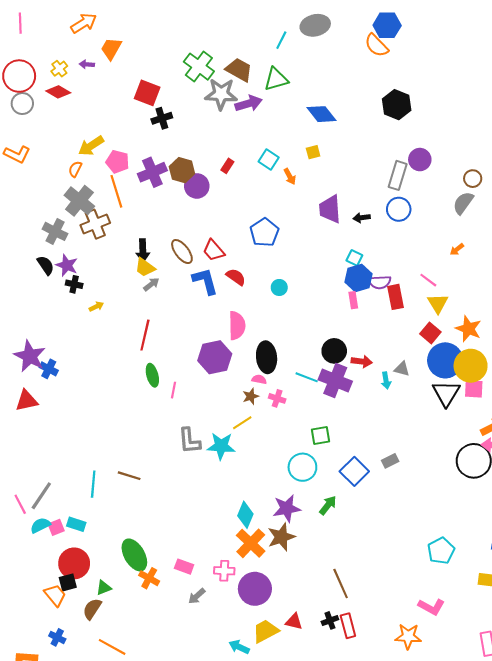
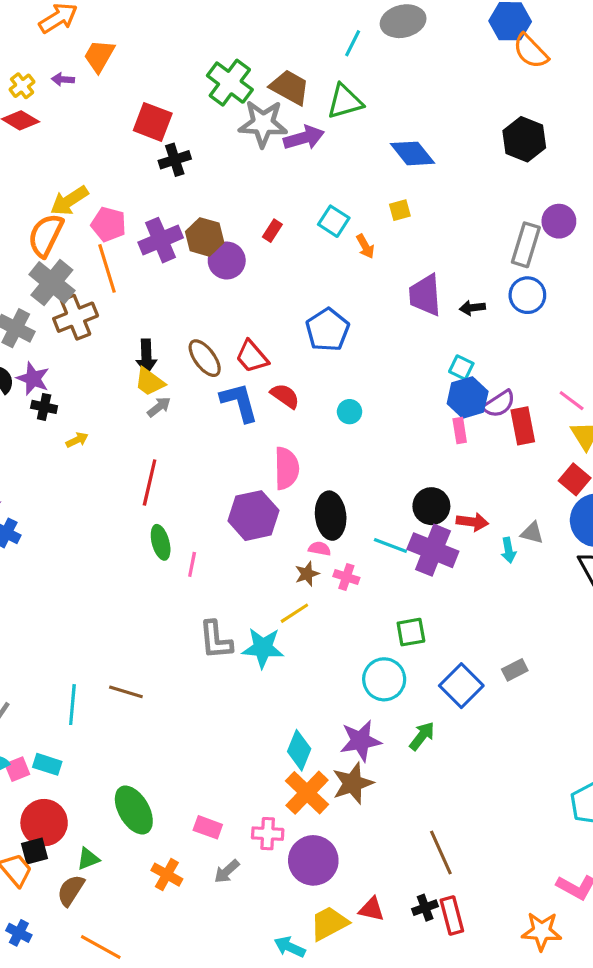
orange semicircle: (376, 45) -> (531, 51), moved
orange semicircle: (75, 169) -> (46, 235), size x1.8
purple semicircle: (380, 282) -> (499, 404), turned -30
orange cross: (149, 578) -> (167, 875), moved

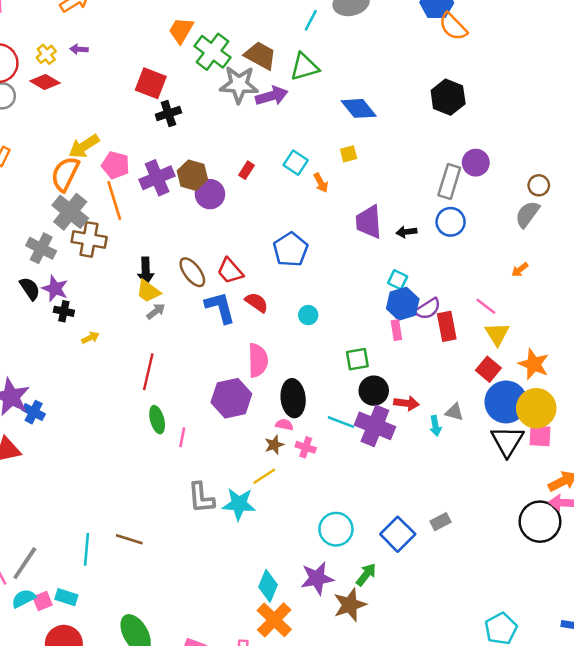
orange trapezoid: (99, 56) -> (181, 30), moved
brown cross: (76, 317) -> (89, 239), turned 32
green square: (411, 632) -> (357, 359), moved
brown star: (353, 783) -> (350, 605), moved

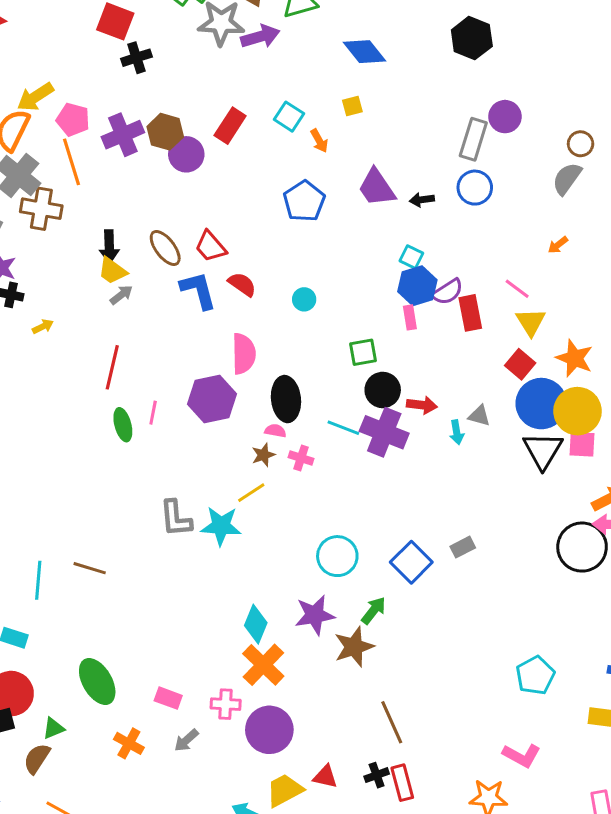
red rectangle: (247, 170) -> (230, 126), size x1.6
purple trapezoid: (369, 222) -> (377, 188), turned -30
blue pentagon: (291, 250) -> (304, 201), moved
pink line: (182, 437) -> (153, 413), moved

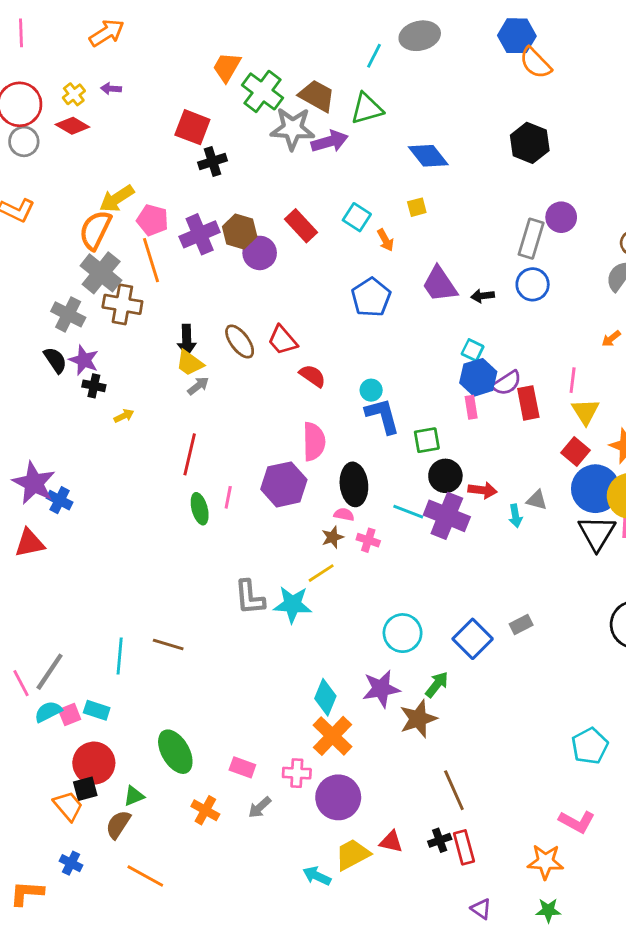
red rectangle: (230, 126) -> (301, 226), turned -76
pink line: (517, 289) -> (573, 380), turned 60
blue L-shape: (198, 290) -> (383, 416), moved

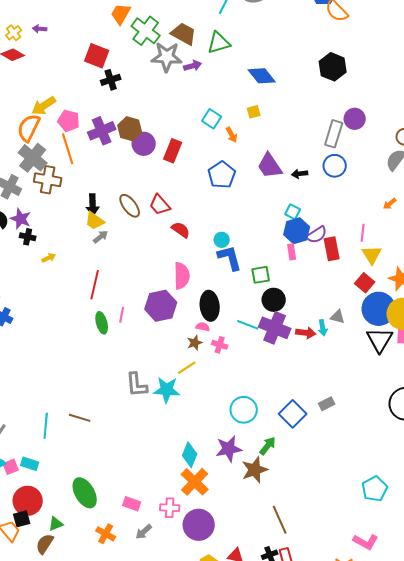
purple arrow: (330, 141) -> (193, 66), size x0.7
red rectangle: (301, 226) -> (173, 151), moved, turned 65
red arrow: (483, 490) -> (306, 333), moved

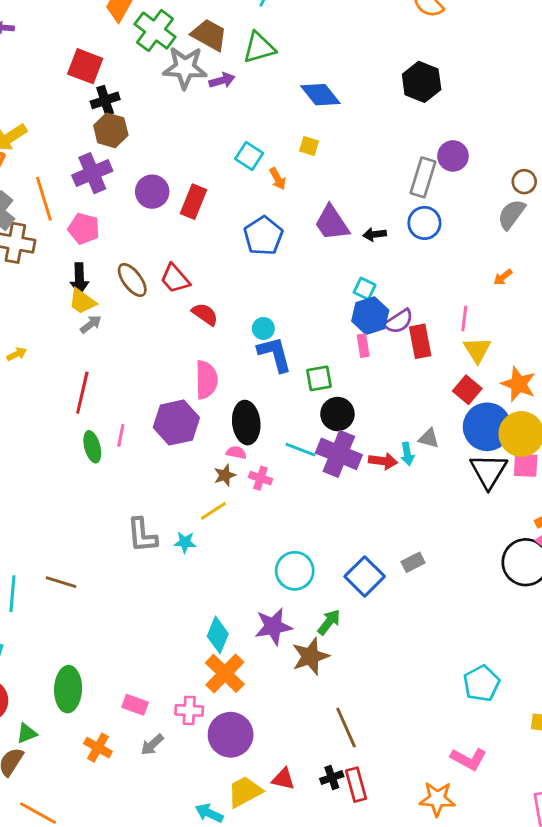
yellow square: (254, 112) -> (309, 146), turned 32
pink pentagon: (69, 121) -> (84, 229), moved
brown hexagon: (130, 129) -> (111, 130), moved
cyan star: (167, 390) -> (185, 542), size x0.6
green ellipse: (85, 493) -> (68, 689), turned 32

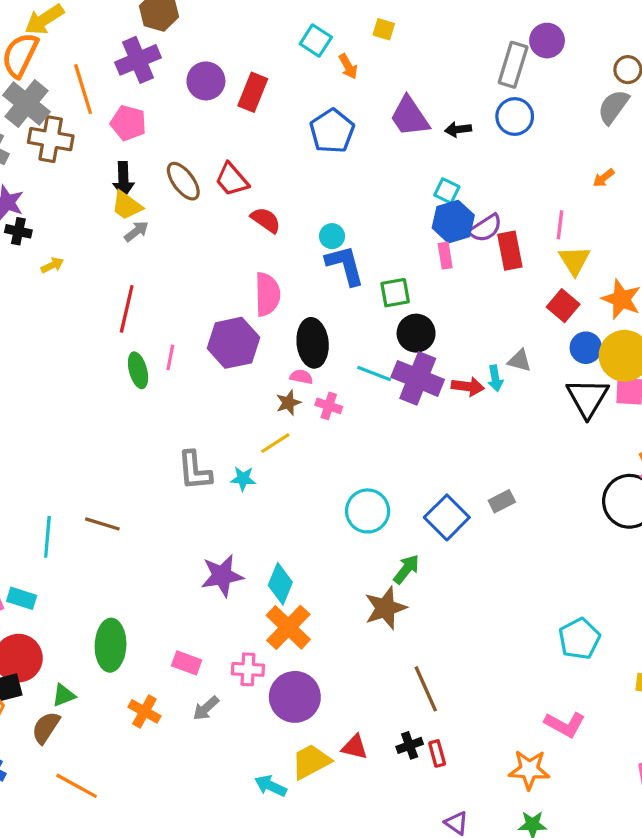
blue circle: (487, 427) -> (586, 348), size x0.6
purple star: (273, 626) -> (222, 576), moved
red rectangle: (356, 785) -> (437, 753), size x0.7

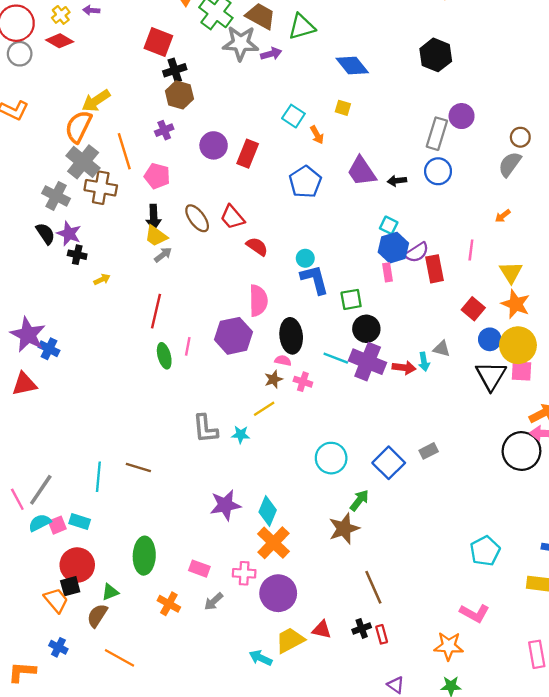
purple cross: (138, 60) -> (164, 130), size x0.6
yellow triangle: (575, 260) -> (511, 272), moved

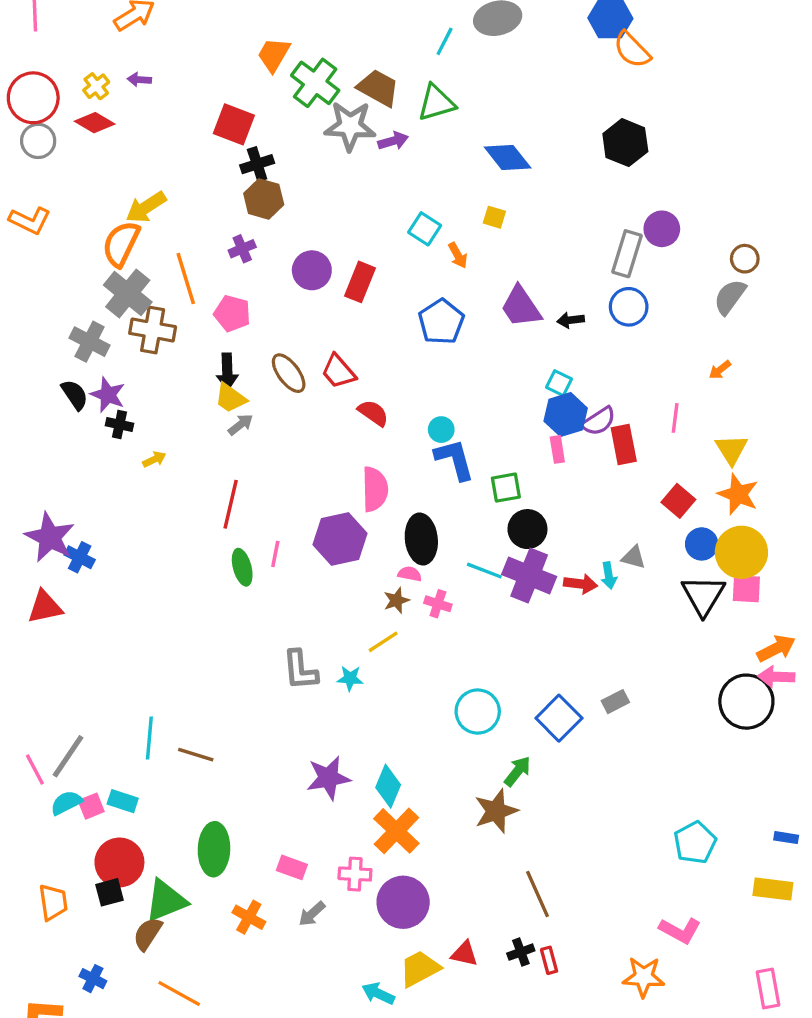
brown line: (138, 467) -> (196, 755), moved
green triangle: (110, 592) -> (166, 901), size x1.8
orange trapezoid: (56, 600) -> (53, 902), moved, turned 32

